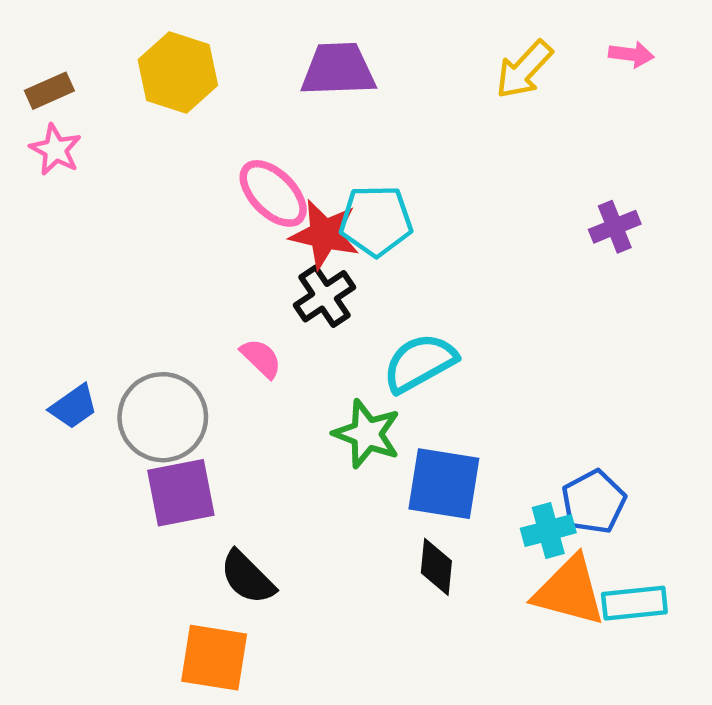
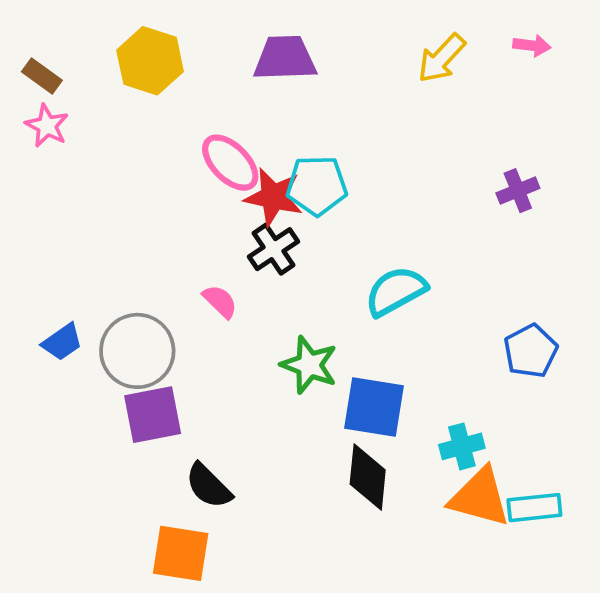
brown rectangle: (49, 91) -> (42, 76), turned 60
cyan semicircle: (420, 363) -> (396, 291), moved
blue pentagon: (594, 502) -> (531, 351), moved
black diamond: (436, 567) -> (368, 477), size x1.4

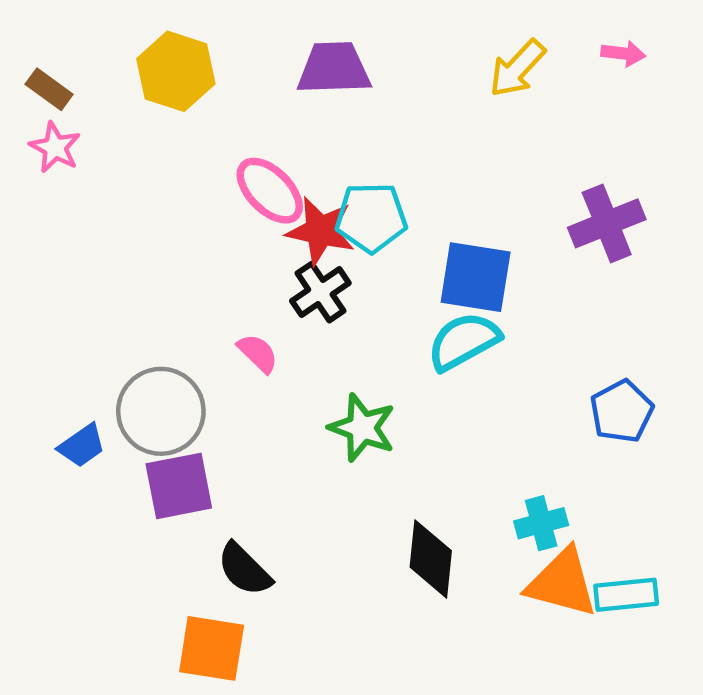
purple cross: (518, 191) -> (607, 223), size x1.5
blue trapezoid: (62, 342) -> (82, 446), moved
blue square: (374, 407) -> (476, 277), moved

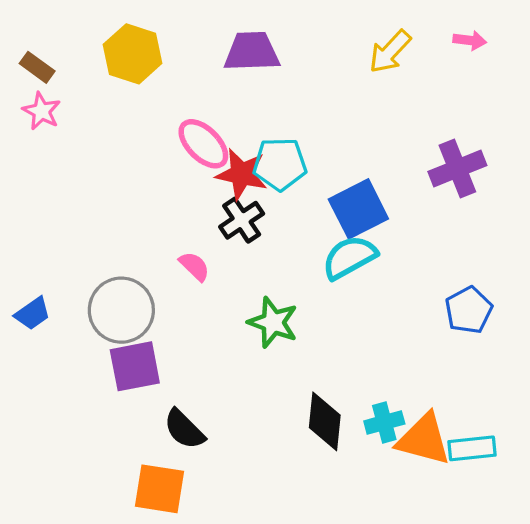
blue square: (476, 277) -> (358, 209), turned -36
blue trapezoid: (82, 446) -> (33, 313), moved
cyan cross: (541, 523) -> (384, 422), moved

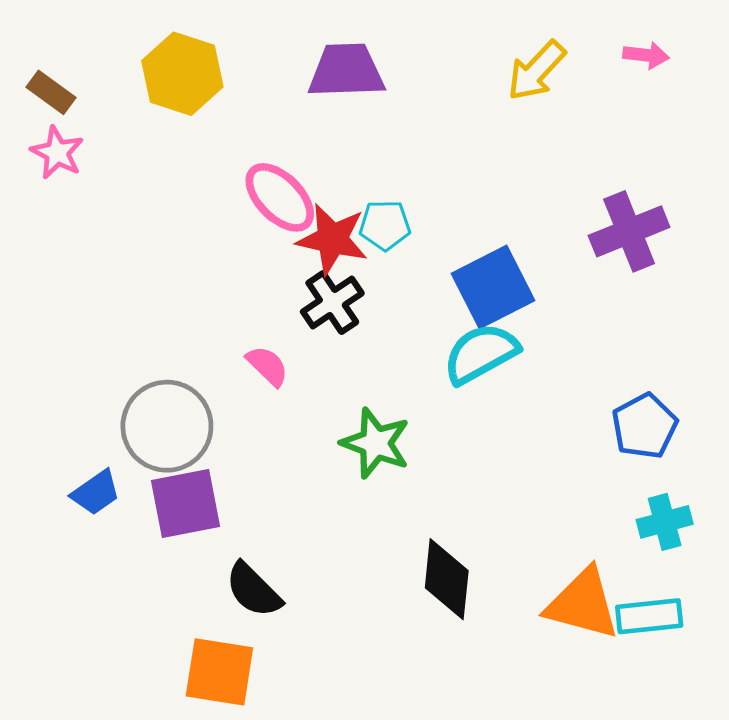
cyan pentagon: (280, 164) -> (385, 225), size x0.7
blue trapezoid: (33, 313) -> (96, 493), moved
cyan cross: (384, 422) -> (665, 522), moved

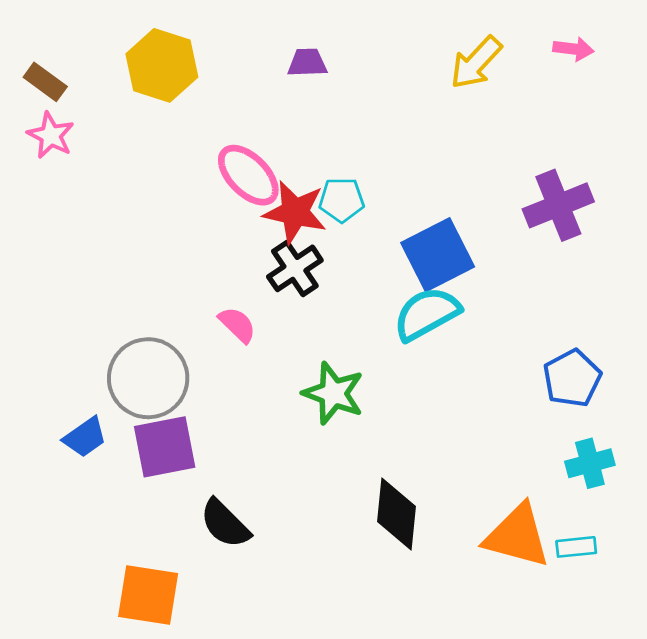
purple trapezoid: (346, 71) -> (307, 63), size x0.6
cyan rectangle: (649, 616) -> (576, 547), size x0.7
orange square: (219, 672) -> (148, 595), moved

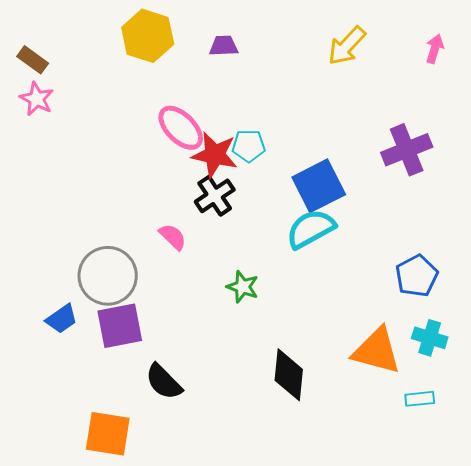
pink arrow: (573, 49) -> (435, 49), moved, turned -80
yellow hexagon: (162, 65) -> (148, 36), moved
green star: (333, 393) -> (243, 287), size x0.7
cyan cross: (590, 463) -> (430, 338), turned 32
orange triangle: (517, 536) -> (377, 351), moved

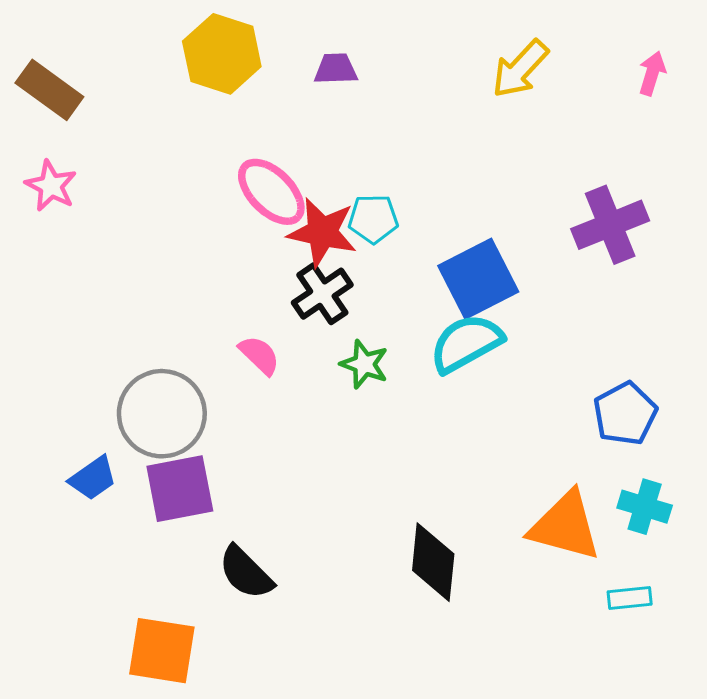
brown rectangle: (33, 60) -> (49, 90), size x1.4
pink star: (37, 99) -> (51, 186), moved
green star: (243, 287) -> (364, 364), moved

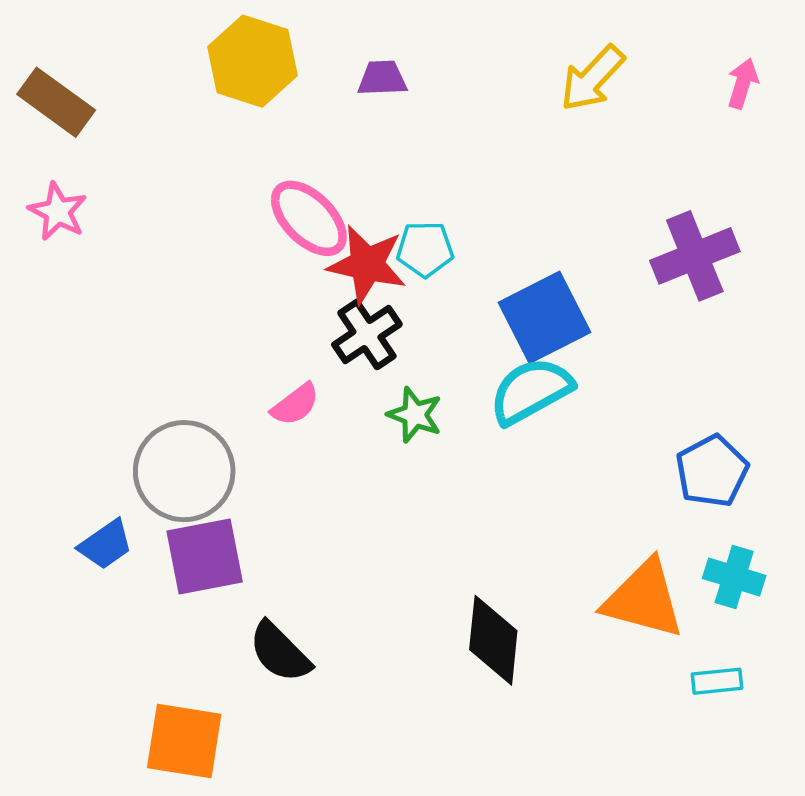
pink semicircle: (259, 355) -> (295, 404), turned 99

